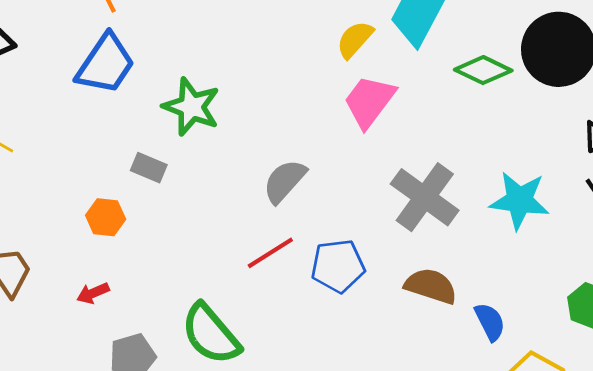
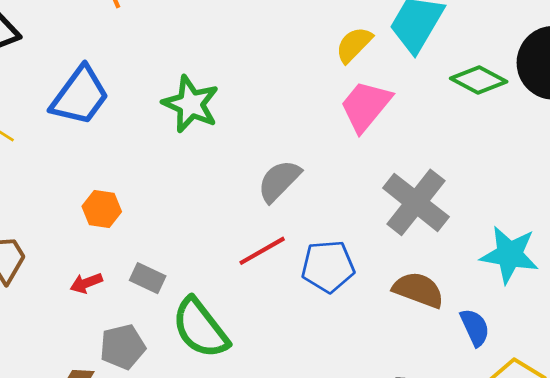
blue trapezoid: (106, 64) -> (80, 96), moved
gray rectangle: (149, 168) -> (148, 278), moved
cyan star: (519, 200) -> (510, 255), moved

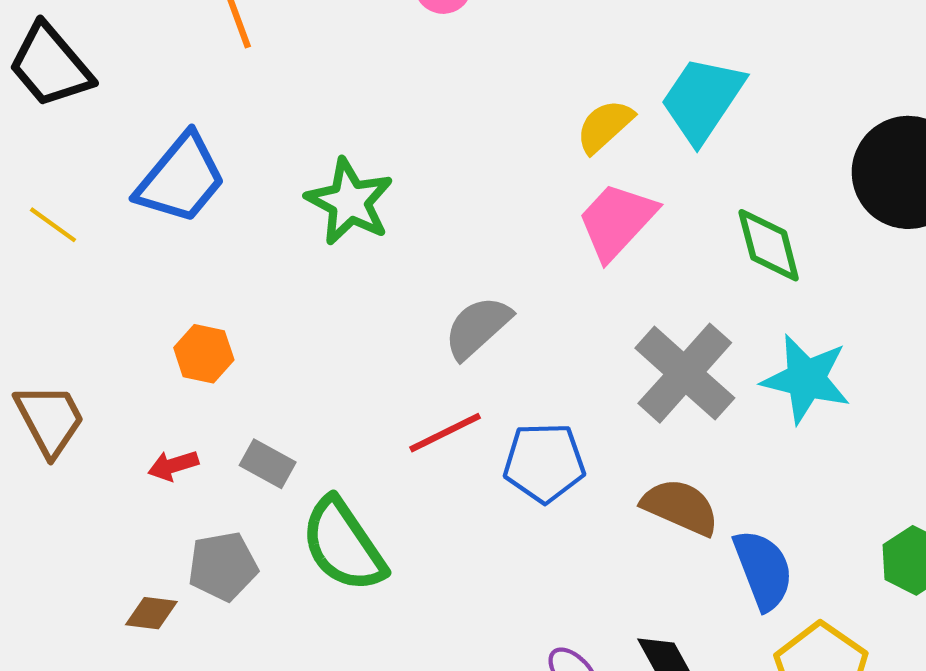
green diamond: (479, 80) -> (769, 245), moved, turned 44
cyan star: (510, 255) -> (806, 379), moved
blue semicircle: (475, 327) -> (763, 570), size x1.4

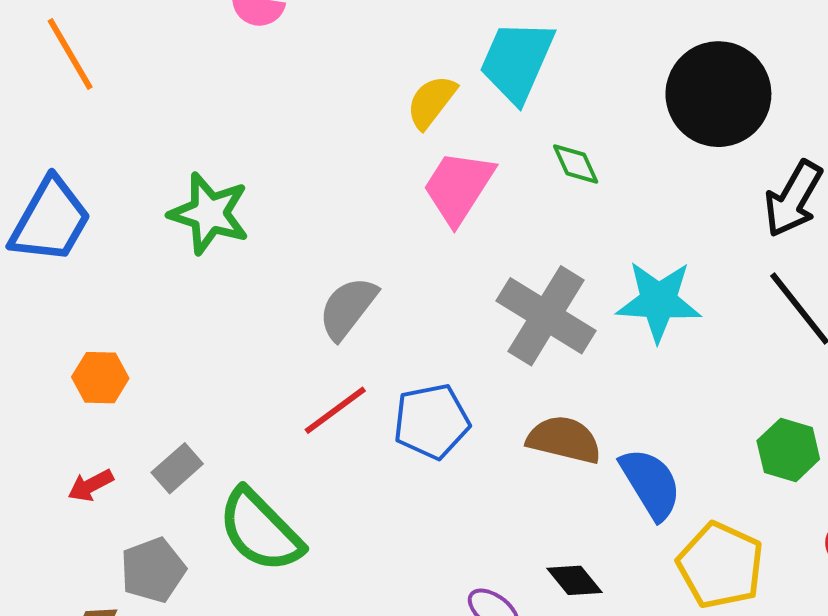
green diamond: (769, 245) -> (576, 164), moved, size x0.7
gray rectangle: (268, 464) -> (177, 468), turned -60

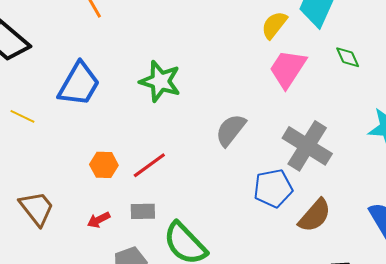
gray cross: (546, 316) -> (307, 146), moved
red line: (335, 410) -> (149, 165), moved
brown semicircle: (564, 440) -> (315, 215), moved, turned 117
gray rectangle: (177, 468) -> (143, 211), turned 40

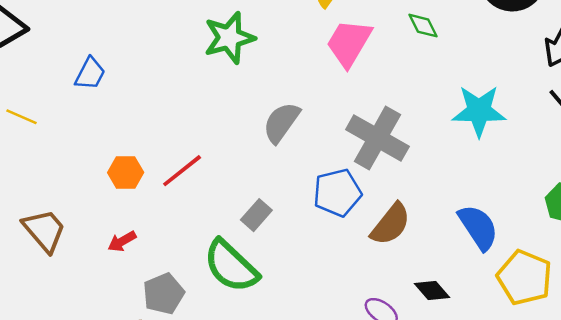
green star: (160, 81) -> (229, 38), moved, turned -30
blue trapezoid: (79, 84) -> (90, 74), size x0.6
gray rectangle: (143, 211) -> (256, 215), moved, turned -45

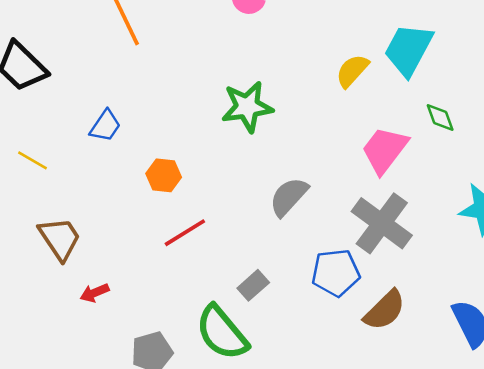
pink trapezoid: (349, 43) -> (385, 150), moved
orange hexagon: (126, 173) -> (164, 175), moved
brown trapezoid: (44, 230) -> (60, 239), moved
red arrow: (122, 241) -> (95, 293), moved

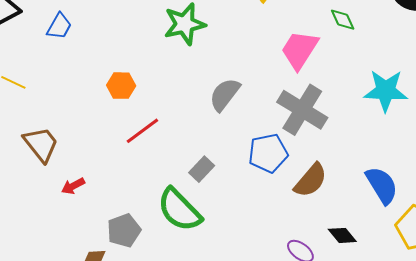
blue trapezoid: (105, 126) -> (59, 26), moved

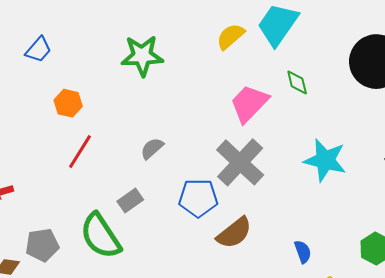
blue trapezoid: (59, 26) -> (38, 50), moved
gray semicircle: (225, 94) -> (152, 148), moved, size x0.7
red line: (142, 131) -> (80, 152), turned -33
blue semicircle: (382, 185) -> (303, 252), size x0.6

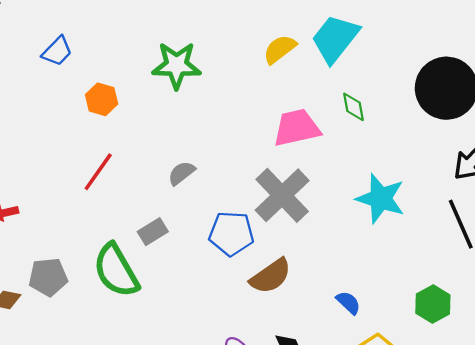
orange hexagon: (68, 103) -> (102, 99), moved
pink trapezoid: (249, 103) -> (297, 128), turned 30
blue semicircle: (303, 252) -> (348, 303), turned -30

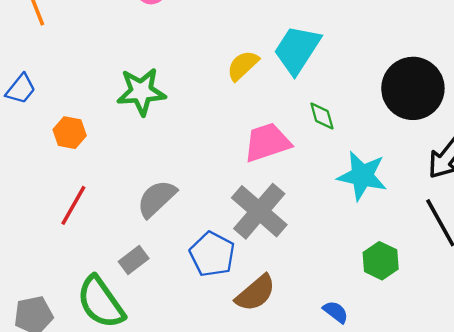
gray semicircle: (181, 173) -> (157, 199), size x1.5
cyan star: (381, 199) -> (362, 176), moved
blue pentagon: (231, 234) -> (212, 254), turned 30
green hexagon: (433, 304) -> (381, 261), moved

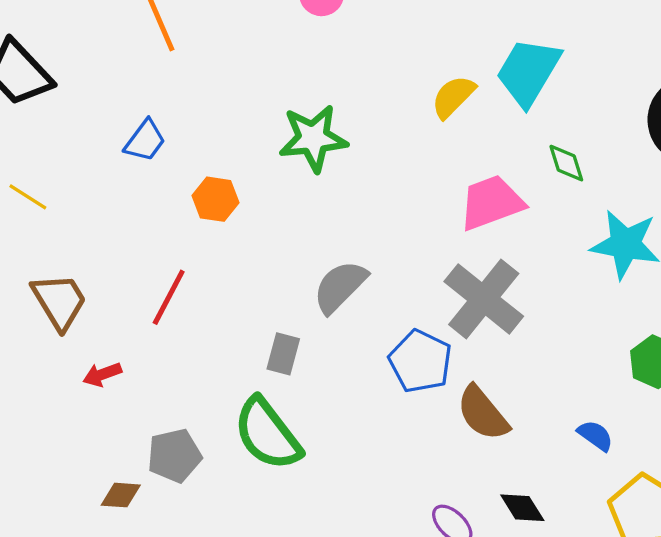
red line: (73, 205) -> (169, 297), moved
gray rectangle: (134, 260) -> (283, 354), moved, turned -36
brown semicircle: (255, 293) -> (483, 413), turned 93

